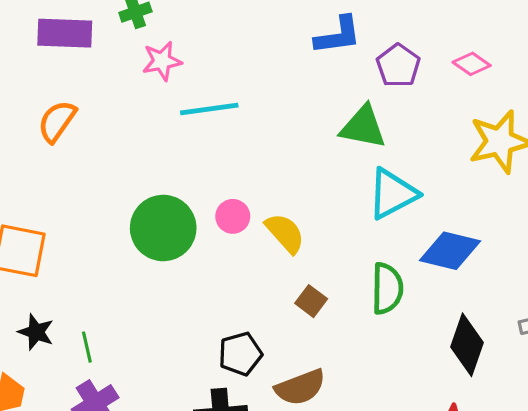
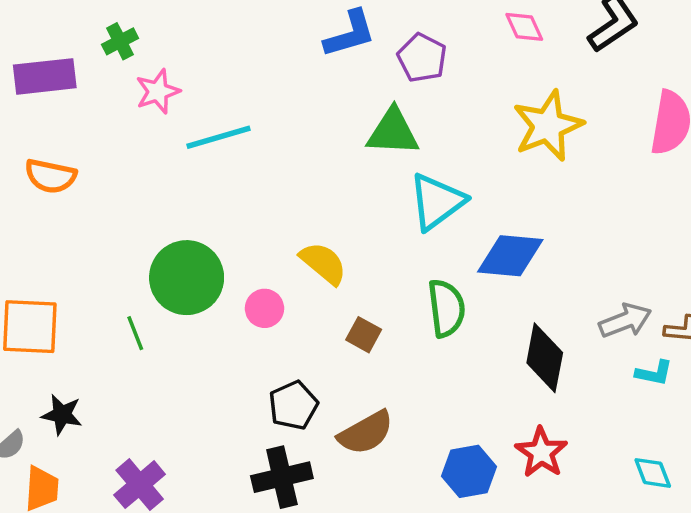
pink diamond: (472, 64) -> (524, 27), moved, turned 39
orange semicircle: (57, 121) -> (51, 176), turned -105
pink circle: (233, 216) -> (264, 308), moved
green line: (87, 347) -> (135, 333), moved

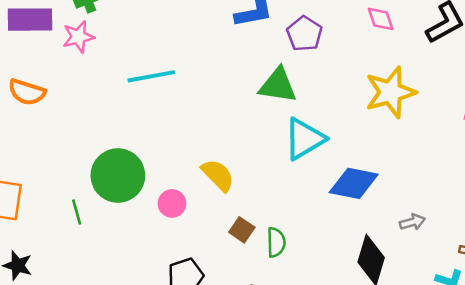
pink star: (158, 92) -> (78, 37), moved
green semicircle: (446, 308) -> (276, 242), moved, size x0.7
gray arrow: (625, 321) -> (412, 222), moved, size x0.7

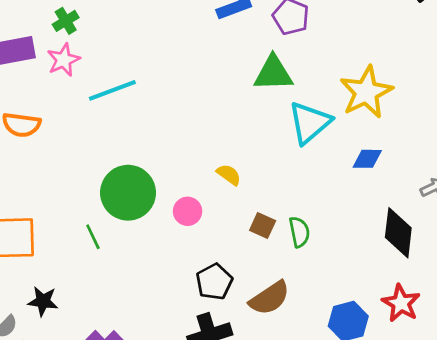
cyan line: (151, 76) -> (112, 90), moved
yellow star: (390, 92) -> (366, 92), moved
yellow semicircle: (218, 175) -> (229, 175), size x0.7
blue diamond: (354, 183) -> (367, 159), size x0.6

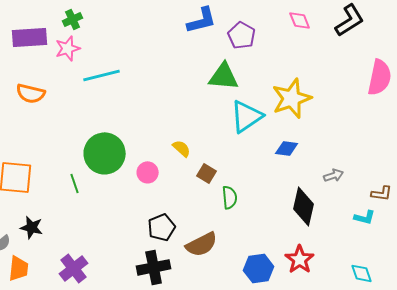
brown square: (263, 225) -> (207, 173), moved

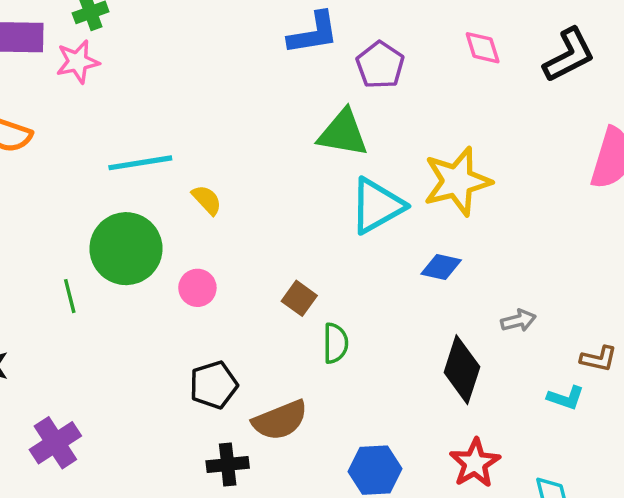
cyan line: (102, 75) -> (140, 163), moved
yellow semicircle: (182, 148) -> (207, 200), moved
red star: (300, 259) -> (475, 463), moved
black cross: (154, 267) -> (228, 464), moved, size x0.7

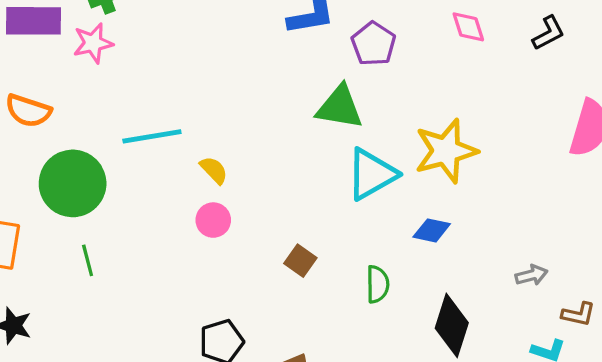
black L-shape: (569, 55) -> (548, 33), size x0.7
green circle: (126, 249) -> (73, 183), moved
pink circle: (197, 288) -> (213, 220), moved
gray arrow: (518, 321) -> (531, 275), moved
green semicircle: (335, 343) -> (378, 284), moved

